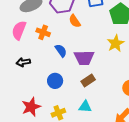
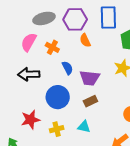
black arrow: (23, 62) -> (29, 74), size x1.5
blue circle: (55, 81) -> (58, 97), size x1.5

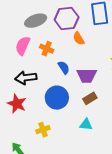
red star: (30, 120) -> (17, 104), moved, turned -30
yellow cross: (57, 129) -> (43, 130), moved

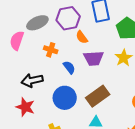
pink semicircle: (23, 46) -> (17, 41), moved
purple trapezoid: (87, 75) -> (94, 58), moved
brown rectangle: (90, 98) -> (98, 96), size x1.6

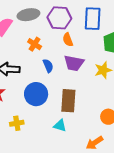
brown rectangle: (98, 96) -> (68, 101), turned -65

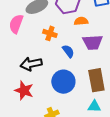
orange semicircle: (68, 40) -> (81, 21), turned 120

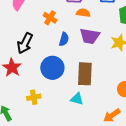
blue semicircle: (68, 51) -> (64, 39), turned 40
black arrow: (31, 64) -> (25, 43), turned -65

